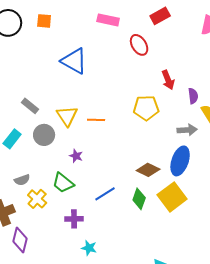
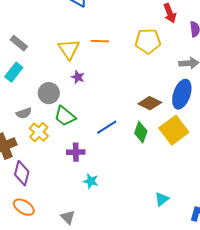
gray rectangle: (30, 106) -> (19, 43), moved
orange line: (96, 120) -> (100, 41), moved
gray circle: (44, 135) -> (49, 93), moved
purple star: (76, 156) -> (78, 77), moved

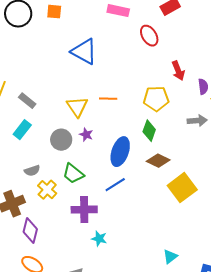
gray circle: (49, 93) -> (61, 140), moved
blue ellipse: (182, 94) -> (120, 152), moved
green diamond: (141, 132) -> (149, 131), moved
purple cross: (76, 152) -> (84, 210), size x1.4

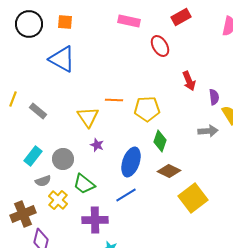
blue triangle: (84, 52) -> (62, 59), moved
orange line: (108, 99) -> (114, 100), moved
yellow pentagon: (156, 99) -> (147, 109), moved
cyan rectangle: (22, 130) -> (33, 156), moved
gray circle: (61, 140) -> (63, 159), moved

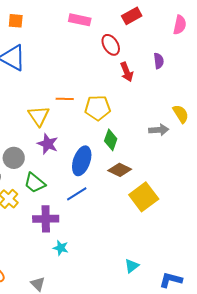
red arrow: (189, 81) -> (127, 72), moved
purple semicircle: (214, 97) -> (159, 61), moved
purple star: (97, 145) -> (48, 144), size x1.5

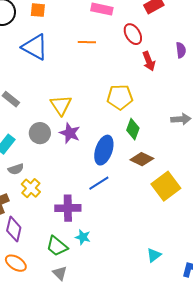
orange line: (65, 99) -> (87, 42), moved
gray circle: (14, 158) -> (40, 133), moved
green trapezoid: (35, 183) -> (57, 246), moved

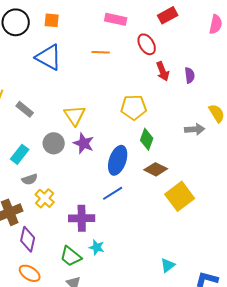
purple semicircle: (181, 50) -> (190, 75), moved

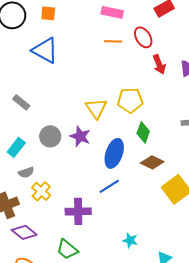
orange line: (101, 52) -> (113, 41), moved
yellow triangle: (75, 115) -> (96, 108), moved
purple diamond: (28, 239) -> (24, 232), turned -65
cyan star: (97, 247) -> (130, 240), moved

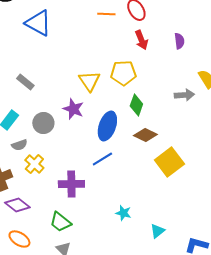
red arrow: (159, 64) -> (141, 40), moved
gray rectangle: (21, 102) -> (25, 82), moved
gray circle: (50, 136) -> (43, 123), moved

